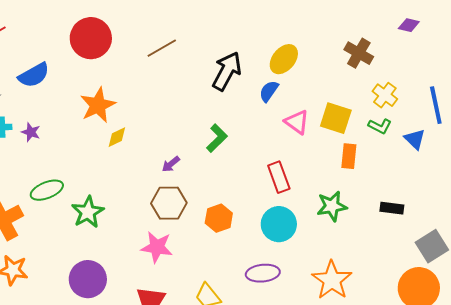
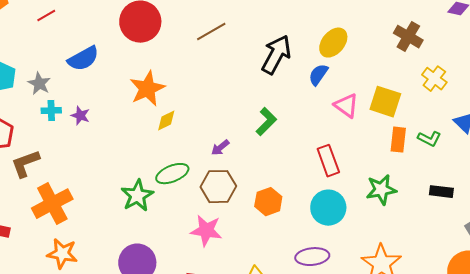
green L-shape: (380, 126) -> (429, 139), moved
green ellipse: (47, 190) -> (172, 174), moved

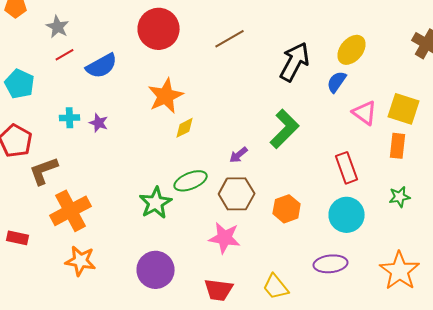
red line: (46, 16) -> (65, 55), moved
gray star: (39, 84) -> (58, 27), moved
green L-shape: (266, 122) -> (285, 129), size x1.4
orange rectangle: (398, 140) -> (398, 146), moved
green star: (381, 190) -> (400, 197), size x0.7

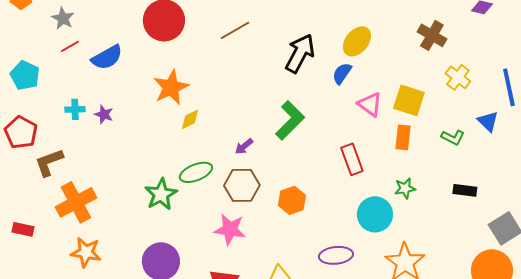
cyan circle: (347, 215) -> (375, 214), moved

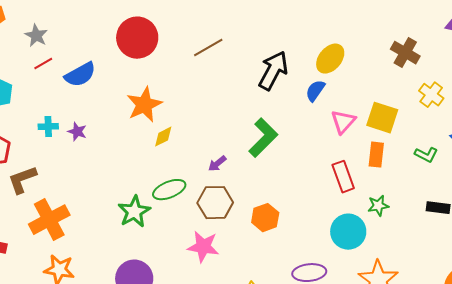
pink triangle: (370, 104) -> (343, 122), turned 36
red rectangle: (352, 159) -> (343, 177), moved

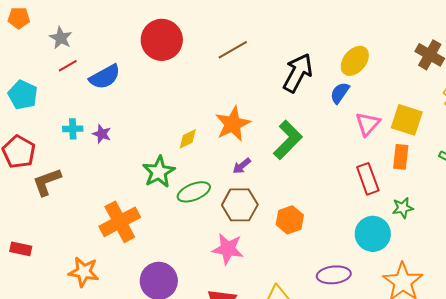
orange star: (144, 105) -> (233, 124), moved
green star: (134, 212) -> (159, 172), moved
orange cross: (49, 220) -> (120, 222), moved

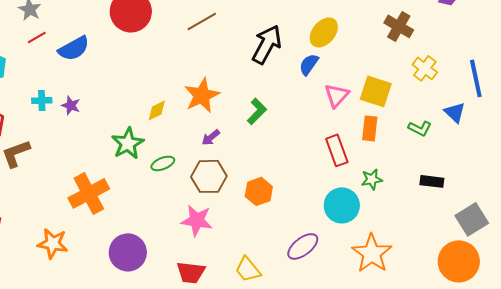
green L-shape: (288, 140) -> (257, 111), size x0.7
green ellipse: (194, 192) -> (163, 163), size x0.7
purple ellipse: (334, 275) -> (303, 246), turned -32

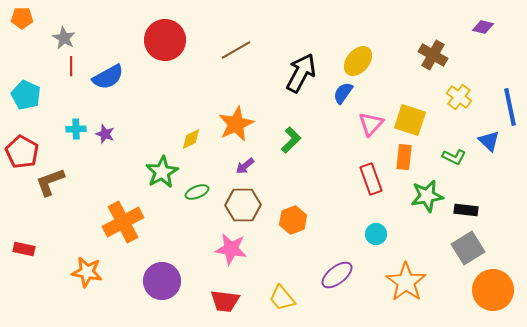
red line: (37, 37) -> (71, 66), turned -60
green star: (372, 179) -> (427, 196), moved, size x1.5
cyan circle: (342, 205) -> (376, 234), size x0.6
gray square: (472, 219) -> (468, 248), moved

